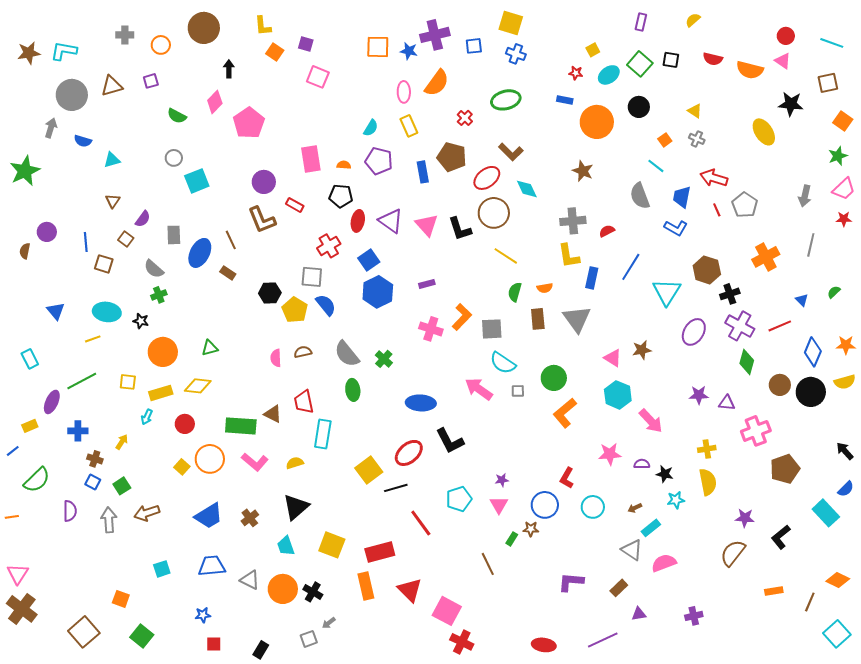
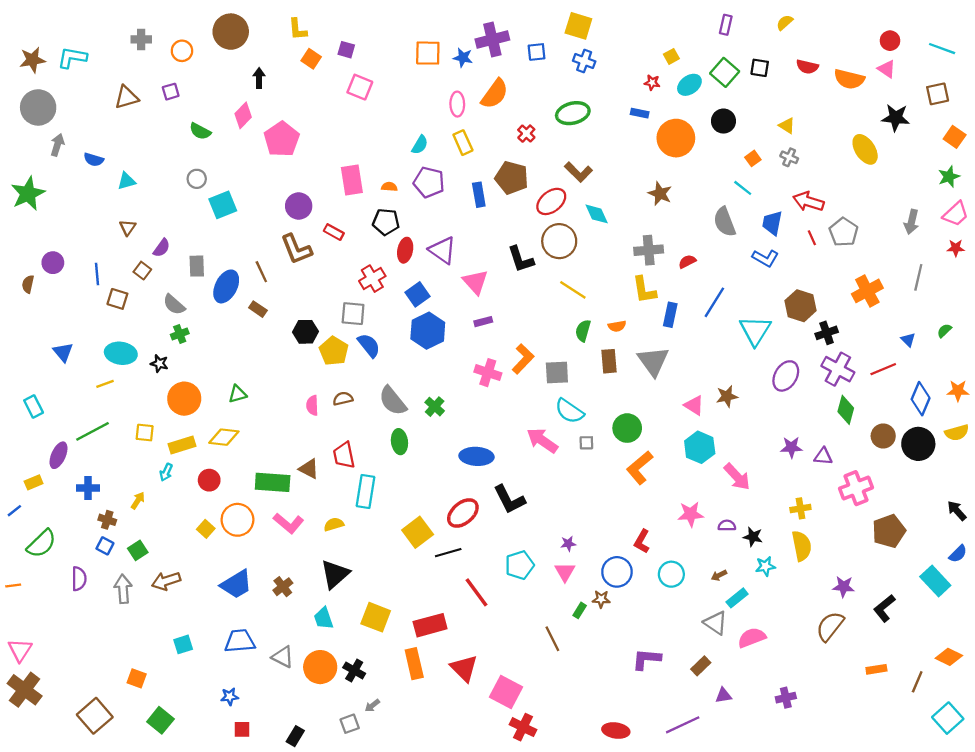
gray circle: (72, 95) -> (38, 107), moved
pink triangle: (427, 225) -> (475, 282), moved

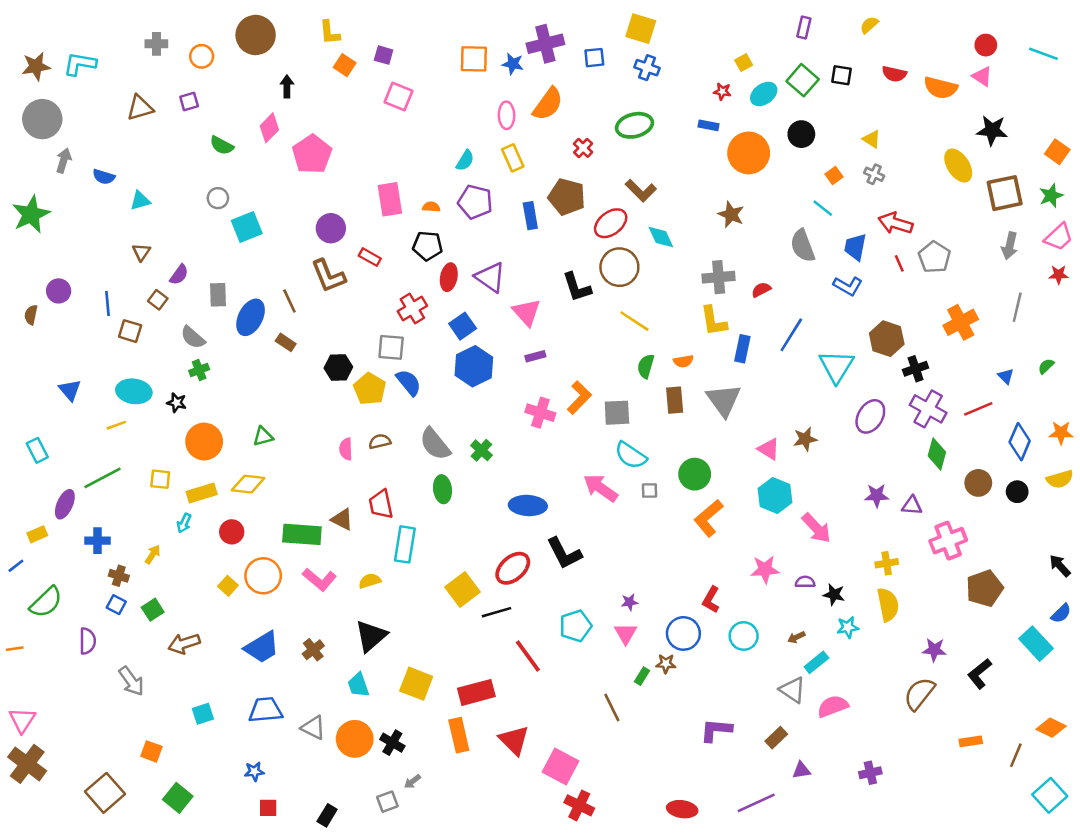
brown square: (938, 94) -> (1005, 193), moved, size x1.4
black circle: (918, 444) -> (1017, 492), size x0.6
gray arrow: (123, 589) -> (131, 681), moved, turned 148

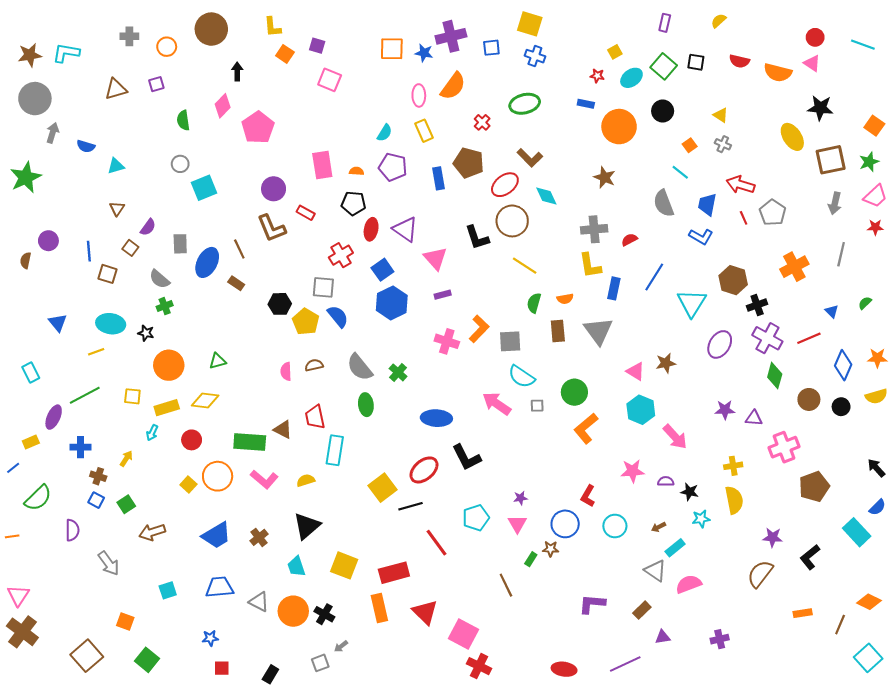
green semicircle: (222, 145) -> (183, 120), turned 54

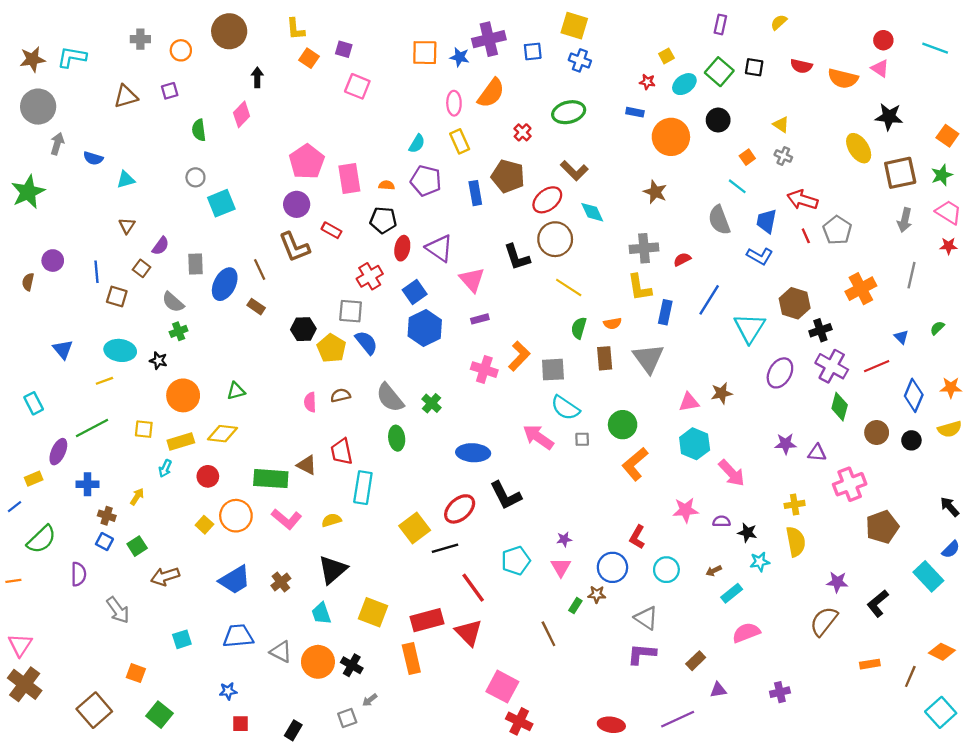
pink pentagon: (258, 128) -> (307, 162), moved
pink trapezoid: (875, 196) -> (949, 212), turned -105
pink triangle: (636, 371) -> (689, 402), turned -42
gray triangle: (655, 571) -> (646, 618), moved
red triangle: (425, 612) -> (469, 633), moved

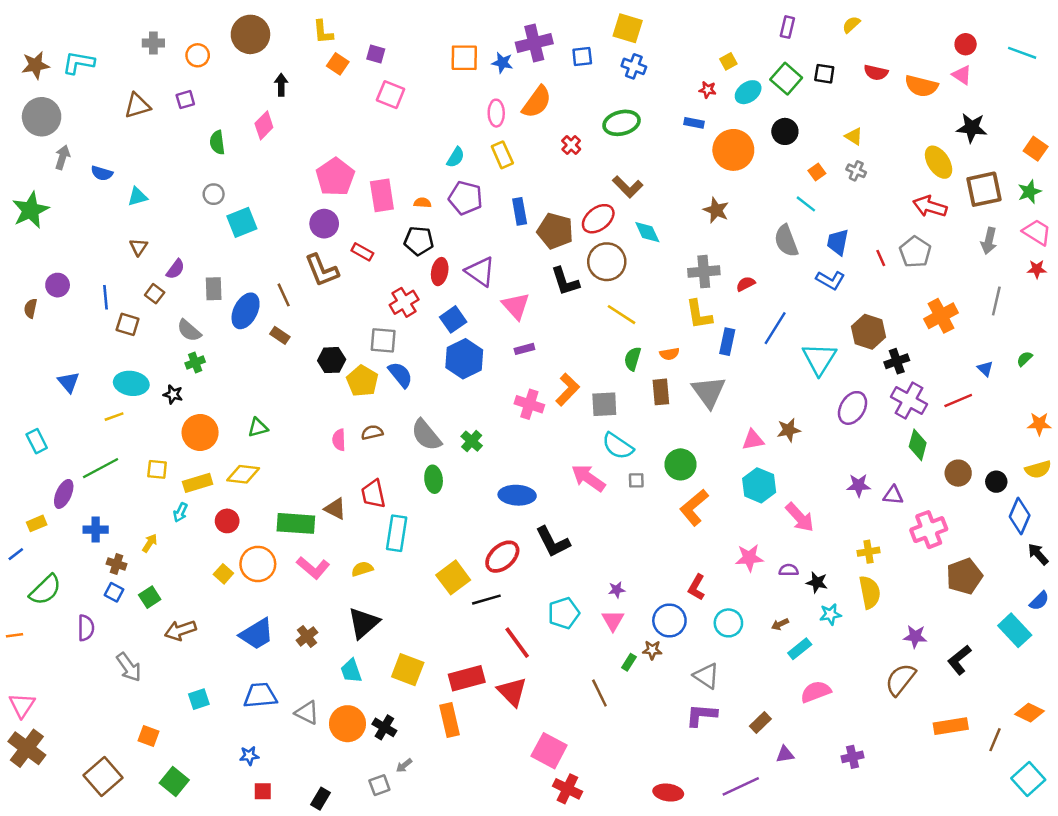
brown pentagon: (508, 176) -> (555, 231), moved
red arrow: (802, 200) -> (930, 206), moved
blue diamond: (914, 395) -> (1020, 516), moved
orange rectangle: (870, 664) -> (951, 726), size x1.5

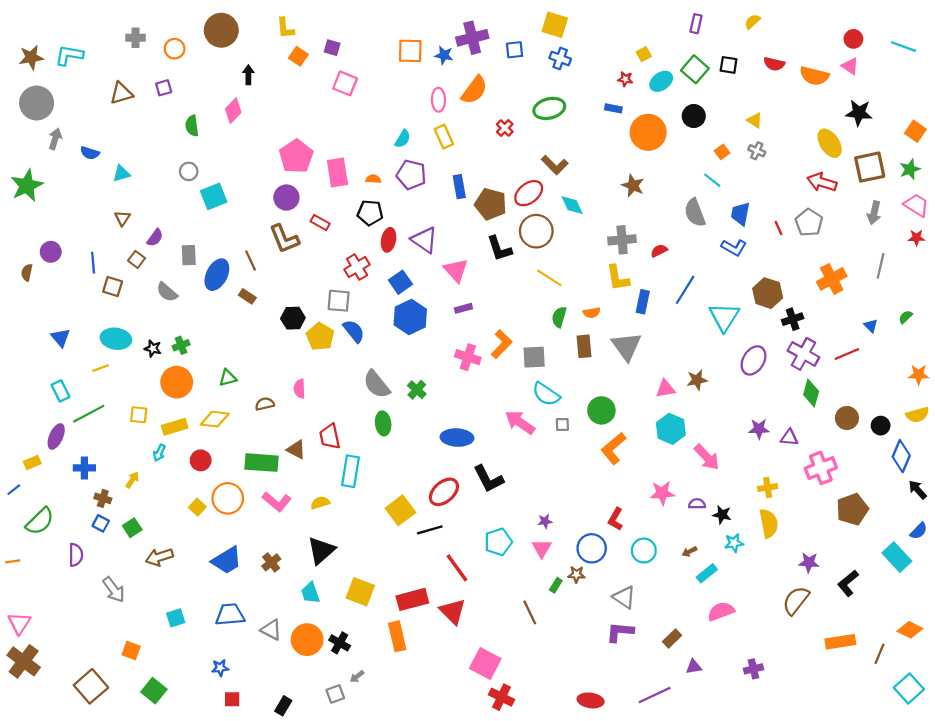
green cross: (195, 362) -> (181, 345), moved
brown semicircle: (372, 433) -> (265, 404), moved
cyan rectangle: (37, 441) -> (61, 391), moved

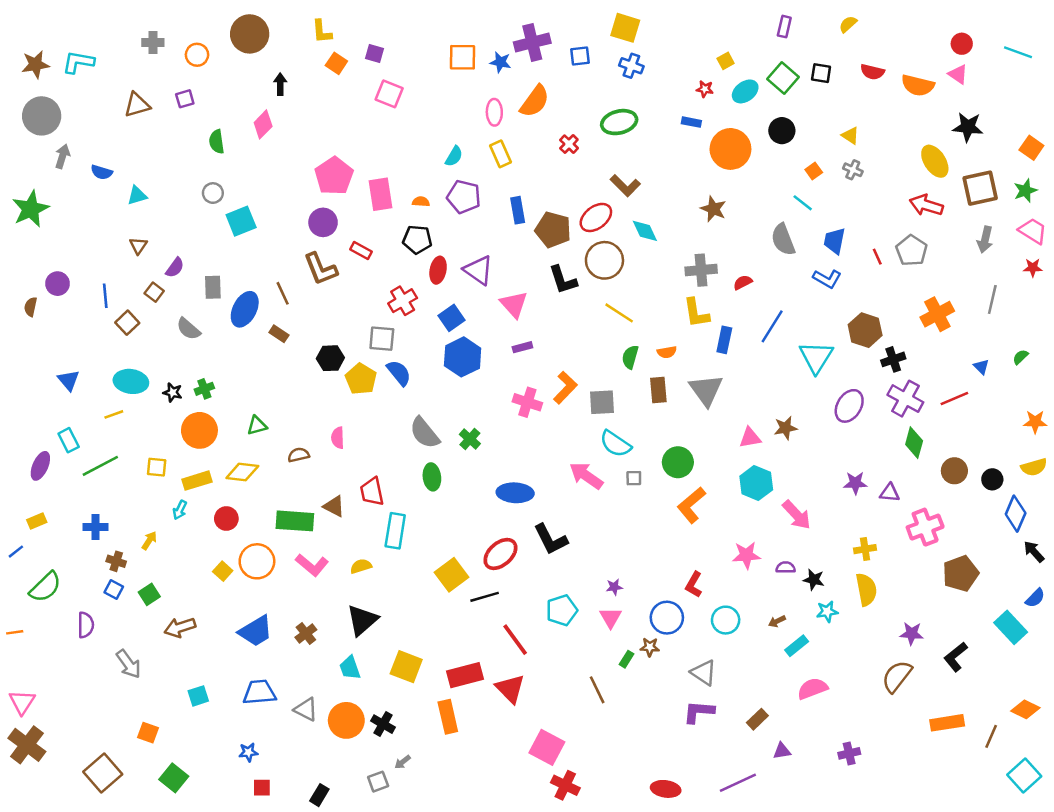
brown square: (113, 287) -> (127, 323), turned 30
purple ellipse: (56, 436) -> (40, 466), moved

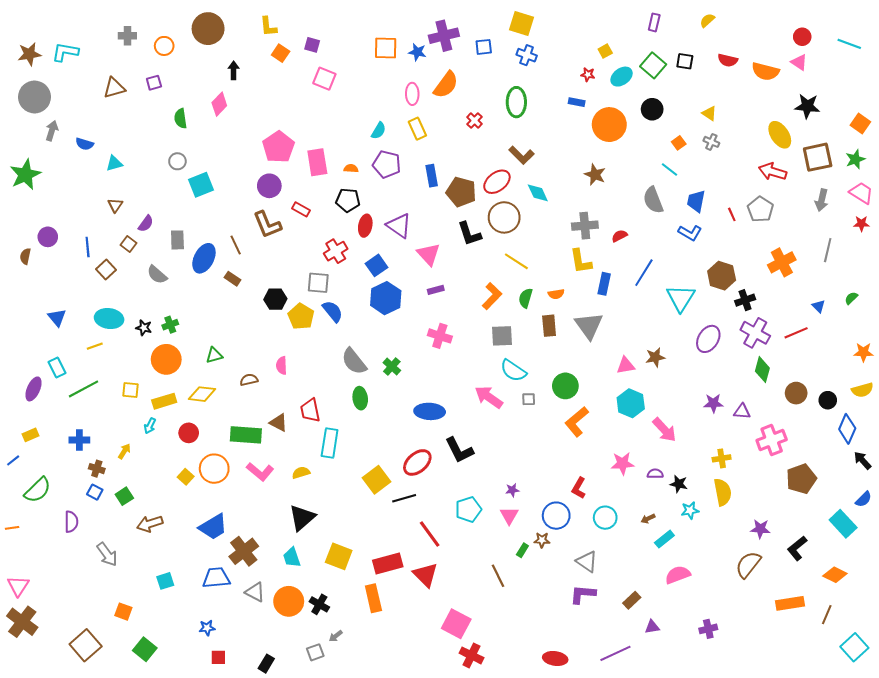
green ellipse: (619, 122) -> (516, 102), turned -76
orange L-shape: (565, 388) -> (492, 296), moved
brown cross: (306, 634) -> (244, 551), moved, size x1.6
orange diamond: (1025, 709) -> (835, 575), moved

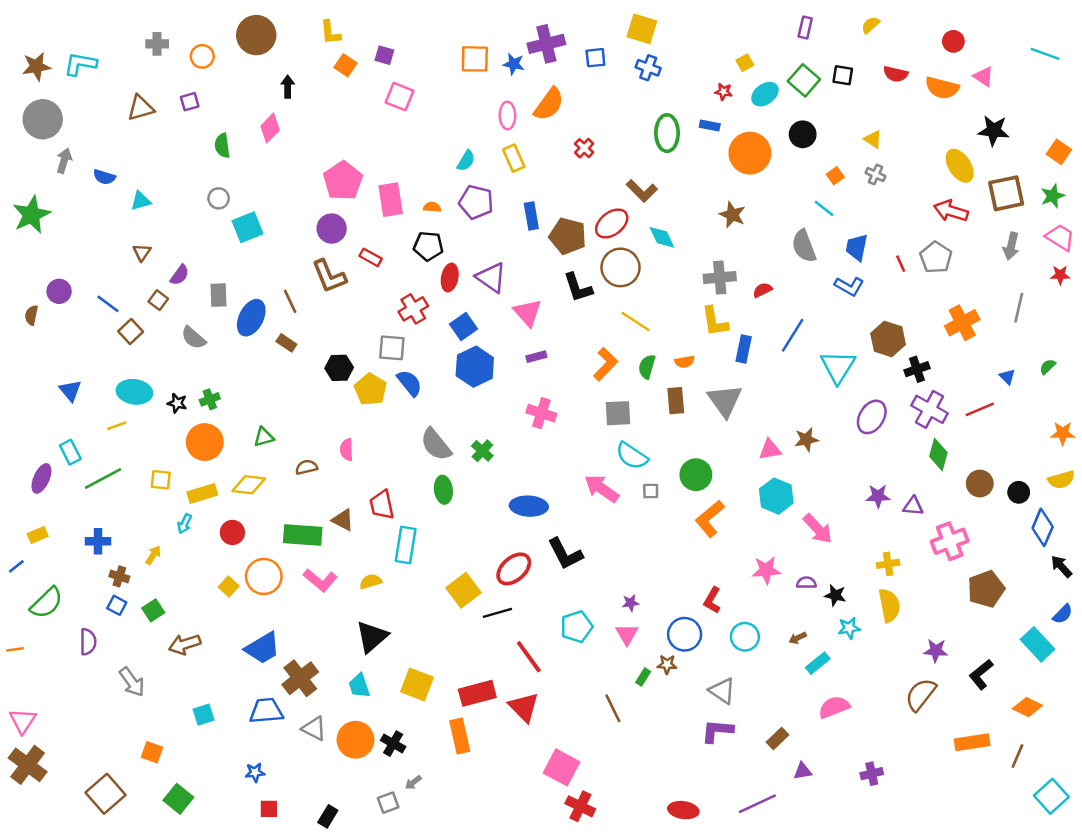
red circle: (802, 37) -> (953, 41), moved
green ellipse: (516, 102) -> (667, 133), moved
blue line: (88, 247) -> (108, 304), turned -48

